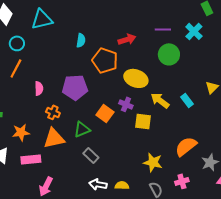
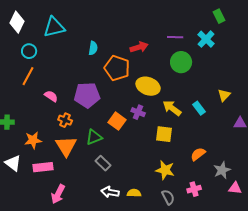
pink semicircle: (39, 88) -> (51, 96), turned -56
yellow square: (143, 121) -> (164, 134), moved
orange triangle: (54, 138) -> (66, 146), turned -50
orange semicircle: (186, 146) -> (198, 154), size x0.7

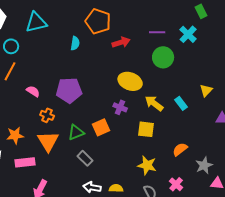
orange pentagon: (117, 68) -> (98, 21), moved
orange square: (117, 121) -> (101, 127), moved, turned 30
pink cross: (194, 189) -> (176, 184), turned -32

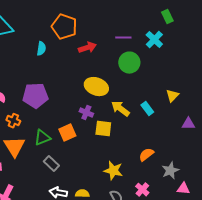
yellow square: (146, 129) -> (103, 129), moved

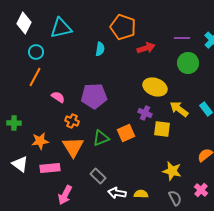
gray rectangle: (51, 164) -> (98, 176), moved

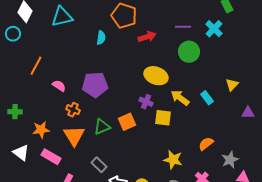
cyan circle: (36, 52) -> (13, 34), moved
pink rectangle: (50, 168) -> (51, 157), turned 36

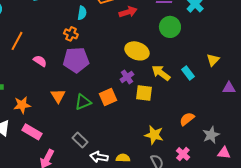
purple cross: (146, 102) -> (127, 77), turned 32
orange cross: (73, 110) -> (71, 34), moved
orange triangle: (74, 136) -> (58, 96), moved, size x0.7

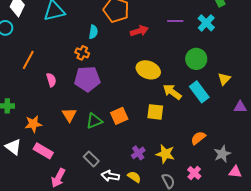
green circle: (170, 27) -> (196, 59), moved
pink semicircle: (40, 61) -> (51, 80), turned 40
cyan rectangle: (188, 73) -> (199, 92), size x1.5
purple cross: (127, 77) -> (138, 153), moved
yellow semicircle: (123, 158) -> (134, 177), turned 32

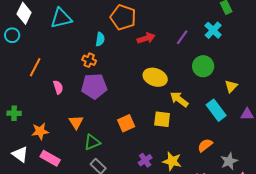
purple line: (175, 21) -> (182, 37), moved, turned -56
cyan rectangle: (199, 92) -> (216, 110), moved
green triangle: (94, 121) -> (92, 142), moved

